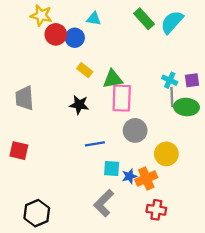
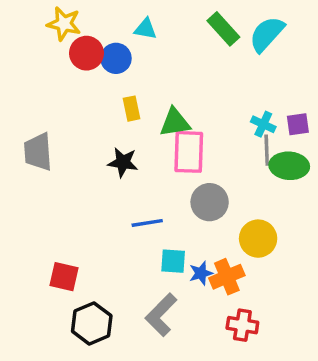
yellow rectangle: (85, 70) -> (132, 109), turned 40
red square: (19, 151) -> (64, 277), moved
black hexagon: (37, 213) -> (92, 323), moved

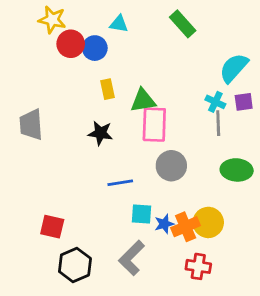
cyan semicircle: (267, 34) -> (234, 68), moved
green ellipse: (289, 166) -> (237, 170), moved
yellow circle: (258, 239) -> (208, 222), moved

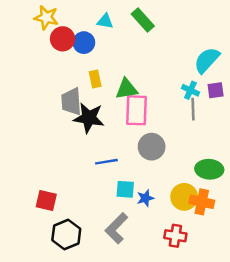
green rectangle: (183, 24) -> (143, 20), moved
gray trapezoid: (31, 125) -> (71, 102), moved
black star: (100, 133) -> (89, 118), size x1.4
green ellipse: (237, 170) -> (209, 169), moved
orange cross: (186, 227) -> (202, 202), moved, turned 35

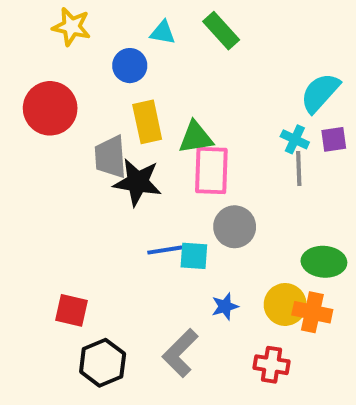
red circle: (63, 39) -> (50, 108), moved, size x1.4
yellow rectangle: (95, 79) -> (147, 122), size x1.5
cyan square: (125, 189) -> (194, 256), moved

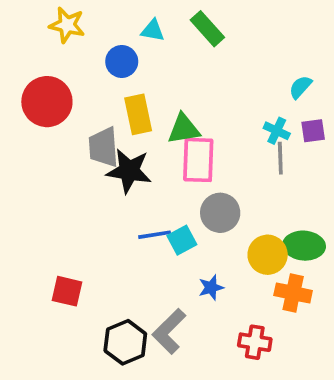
cyan semicircle: (320, 93) -> (300, 87), size x0.6
cyan square: (194, 256) -> (182, 240), turned -32
yellow circle: (285, 304) -> (268, 255), moved
black hexagon: (103, 363) -> (125, 342), moved

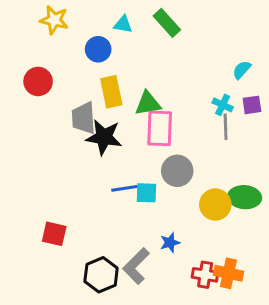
red circle: (47, 102) -> (38, 81), size x0.7
cyan square: (182, 240) -> (146, 193), turned 30
blue star: (211, 288) -> (170, 243), moved
orange cross: (293, 293) -> (228, 273), moved

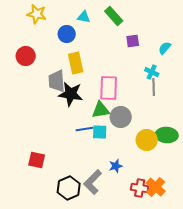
green triangle: (148, 103) -> (101, 110), moved
purple square: (252, 105) -> (133, 41), moved
orange cross: (228, 273) -> (156, 187), turned 30

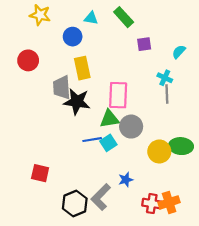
cyan square: (100, 132) -> (108, 143), turned -35
orange cross: (156, 187) -> (169, 202), turned 30

